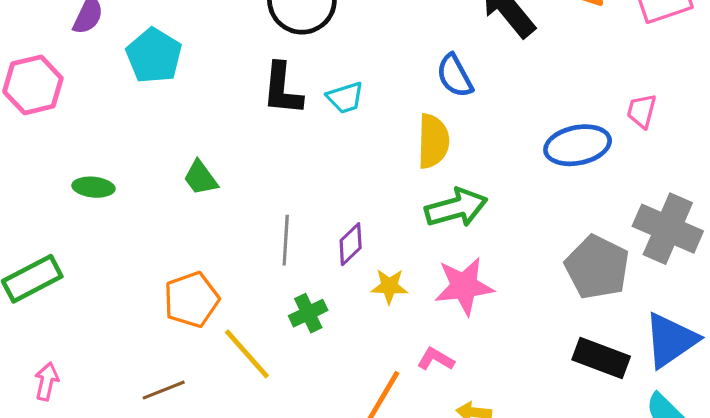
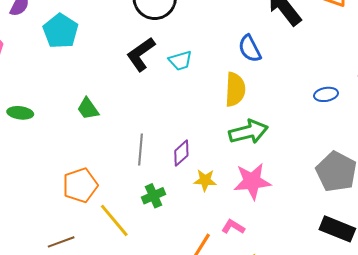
black L-shape: (282, 89) -> (141, 54), turned 48
blue ellipse: (578, 145) -> (326, 94), size x0.6

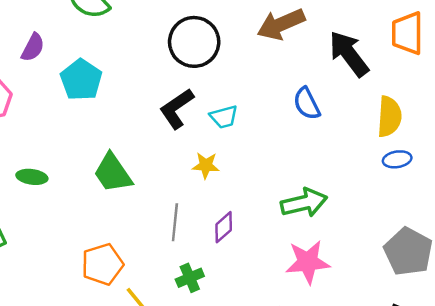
yellow semicircle: (235, 89) -> (389, 117), moved
green trapezoid: (88, 109) -> (113, 173), size x1.5
yellow star: (205, 180) -> (206, 165), moved

